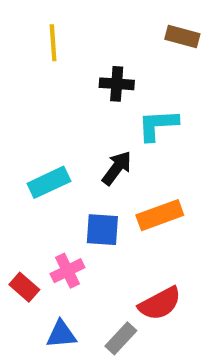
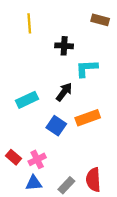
blue square: (102, 230) -> (56, 126), turned 30
pink cross: (67, 271) -> (37, 159), moved
red semicircle: (160, 304) -> (93, 180), moved, turned 115

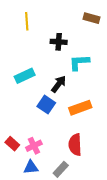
cyan rectangle: (27, 100) -> (25, 76), moved
blue square: (56, 126) -> (46, 105), moved
red semicircle: (93, 180) -> (75, 145), moved

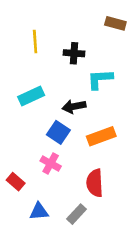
yellow line: (27, 21) -> (35, 42), moved
black arrow: (59, 84) -> (74, 106), turned -138
pink cross: (34, 146) -> (51, 164), moved, turned -35

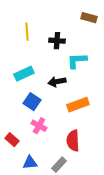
blue square: (58, 132) -> (32, 102), moved

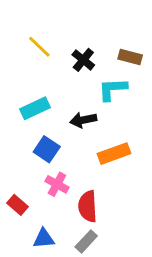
brown rectangle: (89, 18) -> (130, 57), moved
yellow line: (27, 32) -> (39, 47), turned -42
black cross: (57, 41) -> (83, 60), turned 35
red semicircle: (73, 141) -> (88, 206), moved

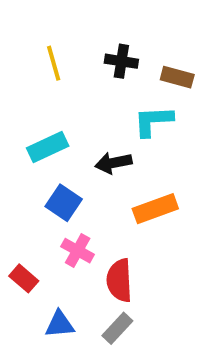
yellow line: (39, 47) -> (54, 63), turned 30
black cross: (83, 60) -> (121, 61), moved, turned -30

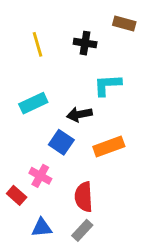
brown rectangle: (177, 77) -> (124, 23), moved
blue square: (64, 203) -> (61, 142), moved
pink cross: (78, 251) -> (40, 176), moved

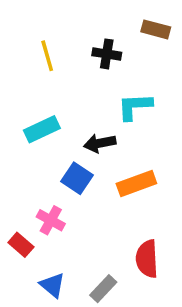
red semicircle: (84, 197) -> (147, 259), moved
blue triangle: (42, 228) -> (52, 285), turned 45

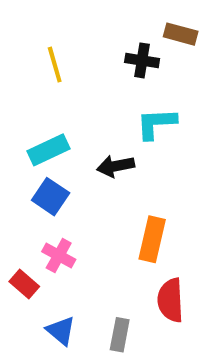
black cross: (107, 54) -> (142, 60), moved
blue square: (77, 178) -> (51, 197), moved
orange rectangle: (136, 184) -> (152, 239), moved, turned -57
gray rectangle: (103, 289) -> (120, 335), turned -32

